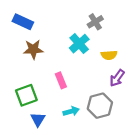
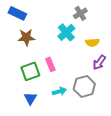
green square: (26, 95) -> (30, 71), moved

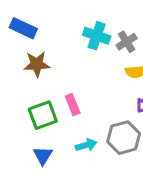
gray cross: (80, 13) -> (127, 42), moved
cyan cross: (66, 32) -> (97, 36), moved, turned -30

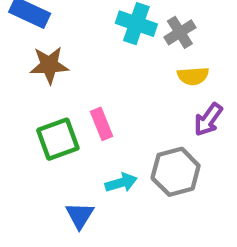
blue triangle: (43, 156) -> (80, 215), moved

